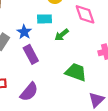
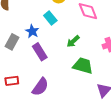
cyan rectangle: (44, 19) -> (50, 18), turned 56
green arrow: (62, 35) -> (73, 41), moved

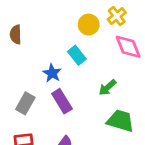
gray rectangle: (12, 42) -> (25, 103), moved

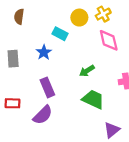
cyan rectangle: (77, 55) -> (60, 34), moved, turned -32
purple rectangle: (62, 101) -> (47, 87), moved
gray rectangle: (25, 103) -> (13, 59), moved, turned -42

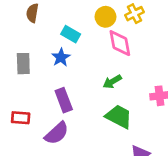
cyan rectangle: (60, 34) -> (71, 34), moved
pink diamond: (109, 40) -> (120, 43), moved

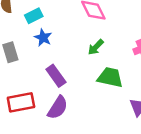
cyan rectangle: (71, 34) -> (34, 16), moved, turned -42
red rectangle: (21, 118) -> (21, 102), size x1.5

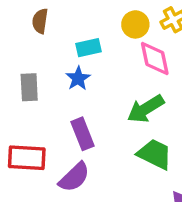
cyan rectangle: (34, 16) -> (89, 48), moved
green arrow: (96, 47) -> (146, 109), size x1.5

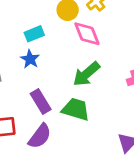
green trapezoid: (155, 154) -> (76, 109), moved

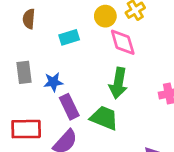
blue star: (30, 59) -> (53, 82), moved, turned 30
green arrow: (86, 74) -> (118, 83), turned -44

